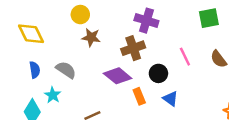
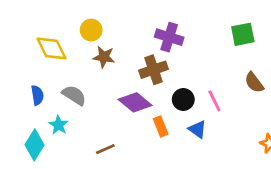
yellow diamond: (31, 34) -> (51, 48), moved
pink line: (185, 57) -> (214, 101), moved

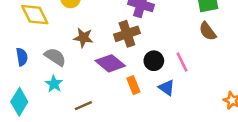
brown star: (104, 57) -> (83, 38), moved
brown semicircle: (254, 82) -> (208, 31), moved
cyan star: (59, 125) -> (54, 84), moved

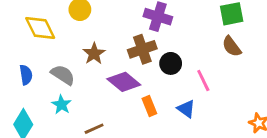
brown star: (83, 38) -> (94, 54), turned 30
black circle: (154, 61) -> (171, 63), moved

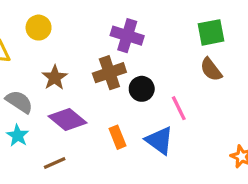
purple diamond: (124, 82) -> (68, 119), moved
blue triangle: (186, 109) -> (159, 140), size x1.4

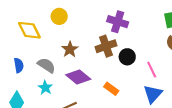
orange rectangle: (118, 137) -> (111, 89), turned -32
blue triangle: (159, 140) -> (153, 94), moved, turned 36

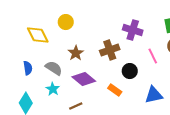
purple cross: (118, 22) -> (133, 30), moved
black circle: (127, 57) -> (130, 71), moved
pink line: (152, 70) -> (153, 56), moved
blue triangle: (153, 94) -> (154, 95), turned 36

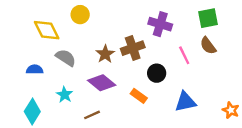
brown star: (76, 53) -> (105, 54), moved
blue semicircle: (28, 68) -> (35, 70), turned -80
gray semicircle: (54, 68) -> (66, 58), moved

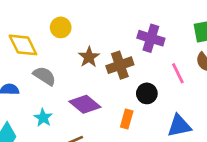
brown star: (105, 54) -> (89, 57), moved
orange rectangle: (139, 96) -> (127, 119), turned 70

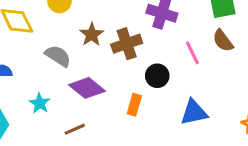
gray semicircle: (45, 76) -> (58, 56), moved

